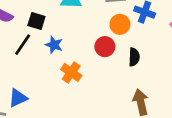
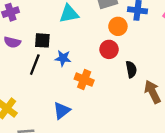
black semicircle: (134, 57) -> (131, 69), moved
blue triangle: (18, 98) -> (62, 111), moved

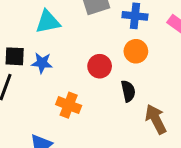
orange circle: (118, 26) -> (136, 51), moved
blue star: (63, 58) -> (42, 63), moved

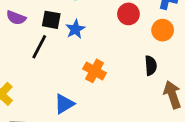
blue star: (42, 63) -> (75, 29), turned 30
red circle: (100, 66) -> (128, 14), moved

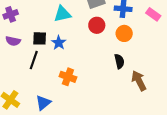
orange cross: (95, 71) -> (68, 77), moved
blue triangle: (64, 104) -> (43, 103), moved

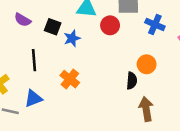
red circle: (97, 25) -> (110, 25), moved
orange circle: (124, 33) -> (147, 64), moved
black line: (34, 60) -> (34, 60), moved, turned -42

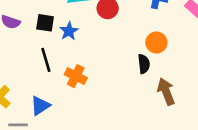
black line: (34, 60) -> (46, 60), moved

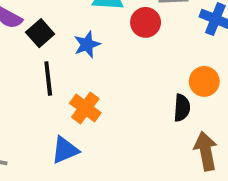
black square: (45, 23) -> (40, 33), moved, turned 30
blue triangle: (40, 106) -> (65, 150), moved

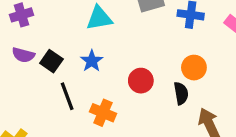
red circle: (146, 22) -> (141, 81), moved

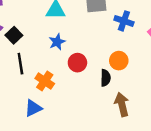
blue star: (92, 61) -> (57, 42), moved

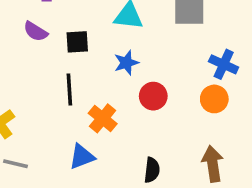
blue cross: (124, 21) -> (224, 64), moved
black square: (14, 35) -> (77, 42), moved, turned 35
black semicircle: (105, 78) -> (152, 170), moved

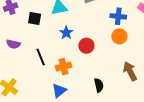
purple semicircle: (36, 31) -> (13, 44), moved
black square: (77, 42) -> (35, 18), moved, turned 32
orange cross: (103, 118) -> (63, 67), turned -35

